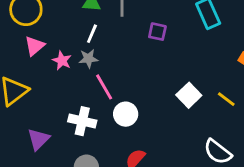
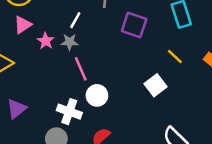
purple square: (157, 32) -> (134, 25), size x1.5
yellow line: (226, 99) -> (175, 56), moved
white cross: (82, 121) -> (69, 112), moved

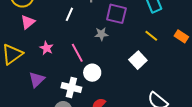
pink star: (46, 41) -> (46, 48), moved
gray star: (70, 42) -> (101, 34), moved
purple triangle: (17, 109) -> (37, 80), moved

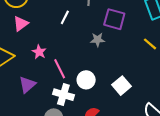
pink line: (77, 53) -> (60, 69), moved
white square: (138, 60) -> (121, 86), moved

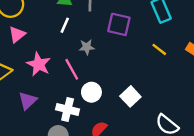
gray star: (97, 40) -> (87, 47), moved
pink star: (39, 52) -> (39, 64), size x1.5
pink line: (60, 69) -> (72, 69), moved

